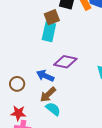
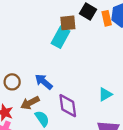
purple diamond: (65, 62) -> (68, 106), moved, turned 55
brown arrow: (48, 95) -> (30, 103), moved

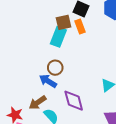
orange rectangle: (107, 18) -> (80, 27), moved
brown circle: (12, 82) -> (55, 68), moved

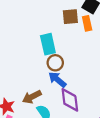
cyan rectangle: (58, 37) -> (48, 44), moved, turned -42
blue arrow: (48, 81) -> (57, 80), moved

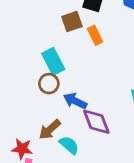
orange rectangle: (87, 23) -> (95, 35), moved
brown circle: (55, 63) -> (49, 84), moved

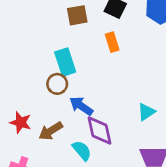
brown square: (72, 22) -> (77, 15), moved
cyan semicircle: (69, 145) -> (82, 151), moved
red star: (22, 149) -> (21, 122), moved

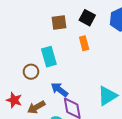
brown circle: (57, 84) -> (31, 72), moved
cyan triangle: (146, 112) -> (107, 96), size x1.5

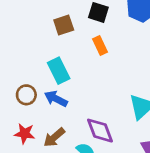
brown circle: (31, 72) -> (26, 95), moved
blue arrow: (59, 90) -> (56, 99), moved

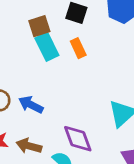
cyan rectangle: (59, 71) -> (47, 47), moved
brown arrow: (54, 137) -> (29, 146), turned 55

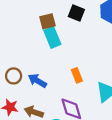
orange rectangle: (78, 48) -> (77, 75), moved

